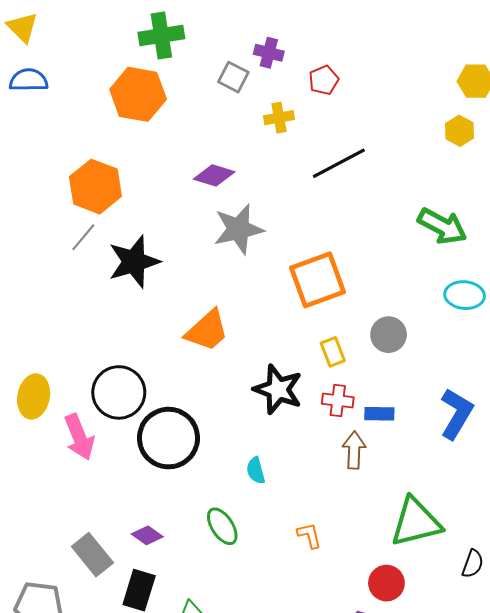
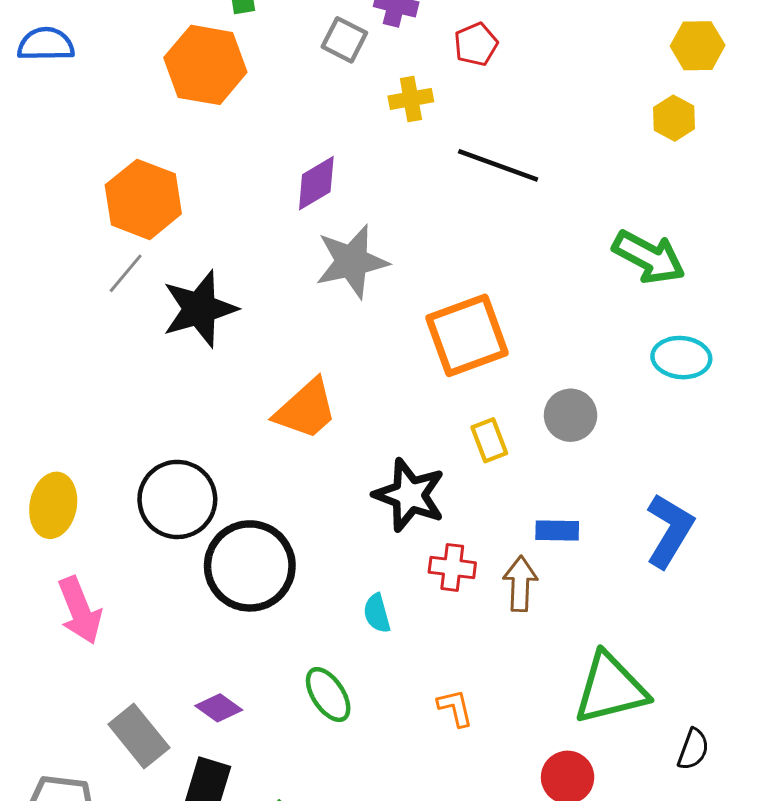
black line: (339, 163) -> (498, 165), turned 48
purple diamond: (214, 175) -> (316, 183), turned -48
red cross: (338, 401) -> (452, 567), moved
pink arrow: (79, 437) -> (80, 610), moved

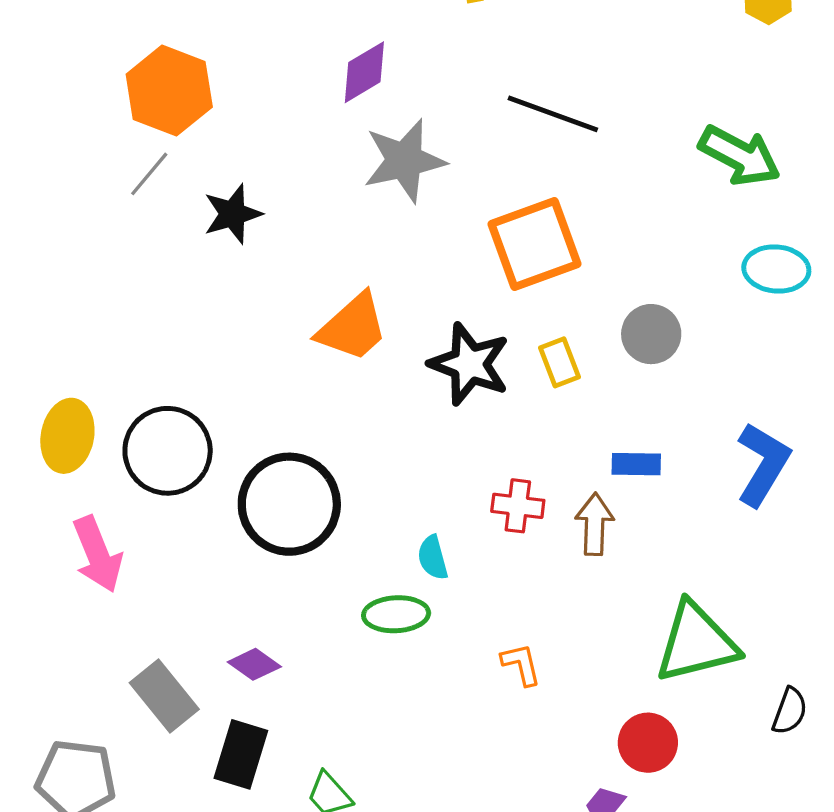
black line: (498, 165) -> (553, 114), moved
black star: (200, 309) -> (233, 214), size x0.7
black star: (409, 495) -> (469, 364), moved
black circle: (177, 499) -> (168, 451), moved
green ellipse: (328, 695) -> (396, 614), moved, turned -60

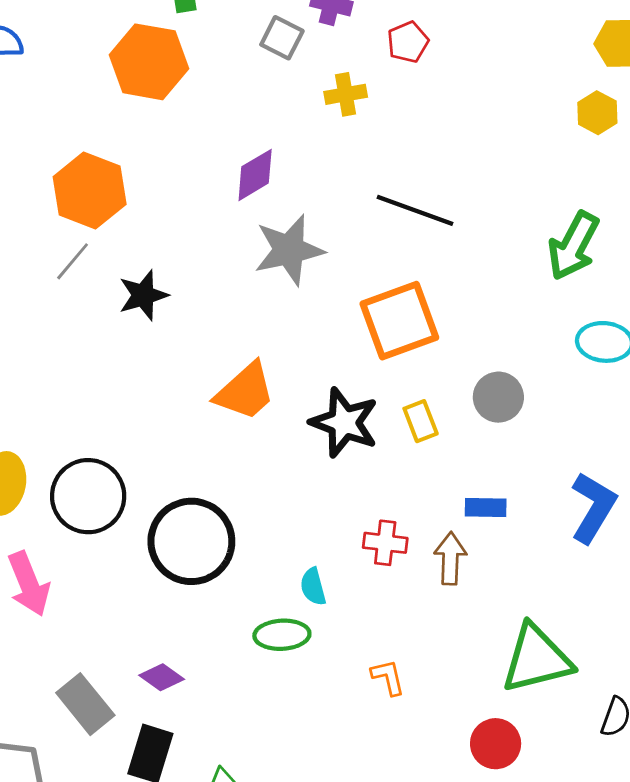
green arrow: (740, 156) -> (573, 246), turned 90

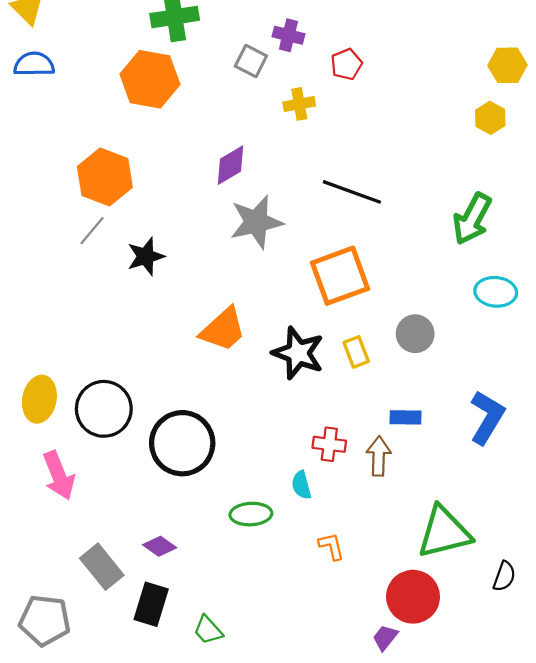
cyan semicircle: (313, 587) -> (301, 485), moved
red circle: (496, 744) -> (413, 597), size x1.4

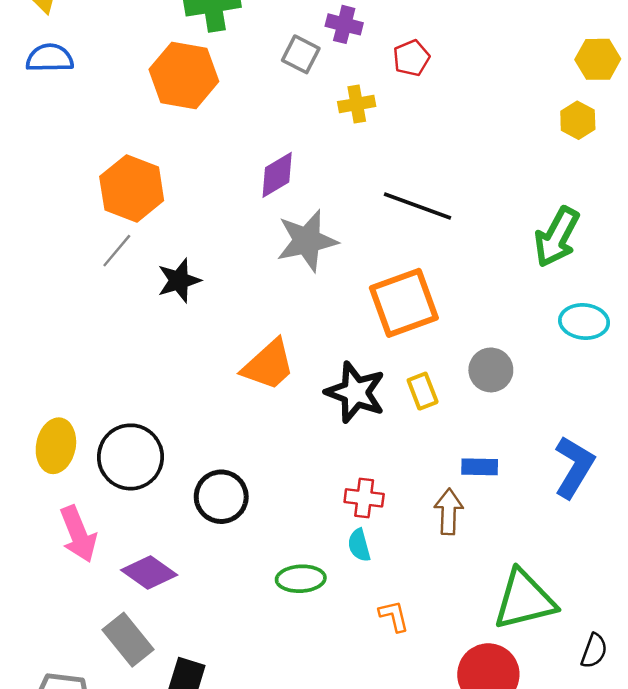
black circle: (182, 443) -> (221, 497), size x0.7
red cross: (329, 444) -> (364, 498), moved
purple diamond: (160, 546) -> (149, 573), moved, size x1.4

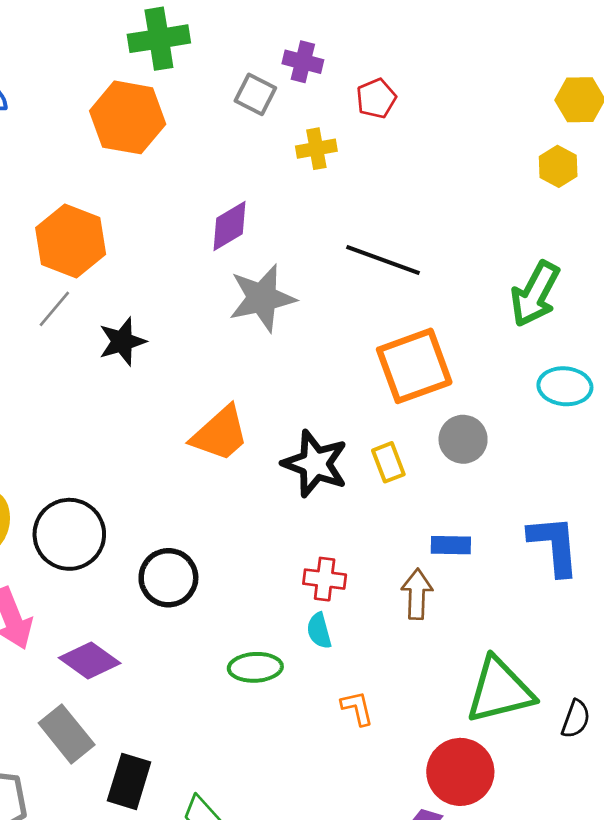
orange square: (404, 303) -> (414, 366), moved
blue L-shape: (574, 467) -> (554, 545), turned -36
black semicircle: (594, 651) -> (576, 719), moved

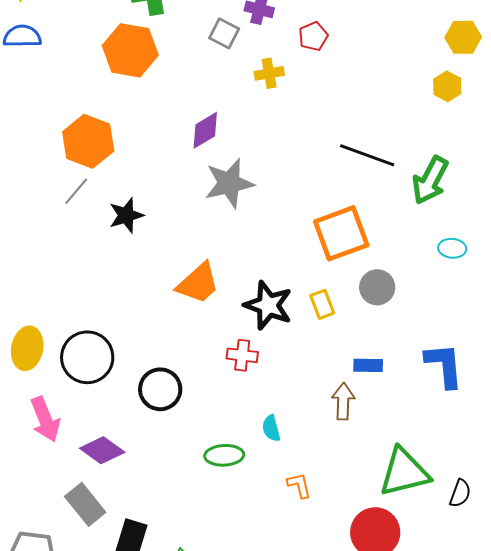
black line: (383, 260) -> (367, 155), moved
cyan ellipse: (565, 386) -> (452, 248), size x0.7
red cross: (325, 579) -> (242, 355), moved

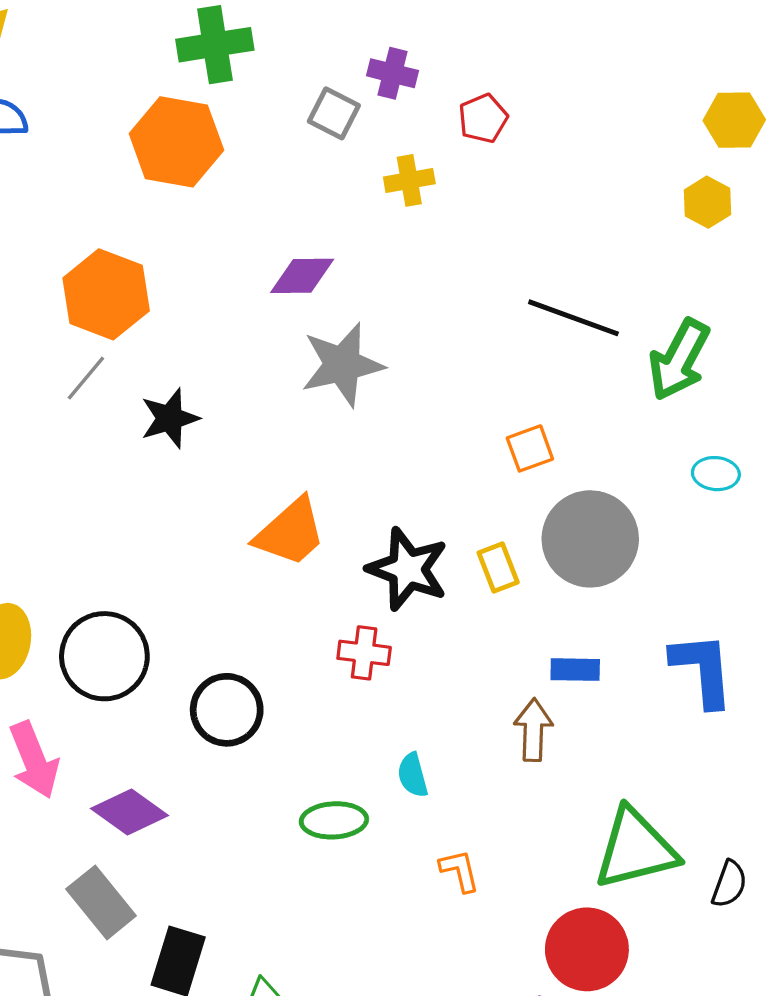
purple diamond: (205, 130) -> (302, 276), turned 30
orange square: (341, 233) -> (530, 448), size x0.5
gray circle: (377, 287) -> (590, 539), size x1.6

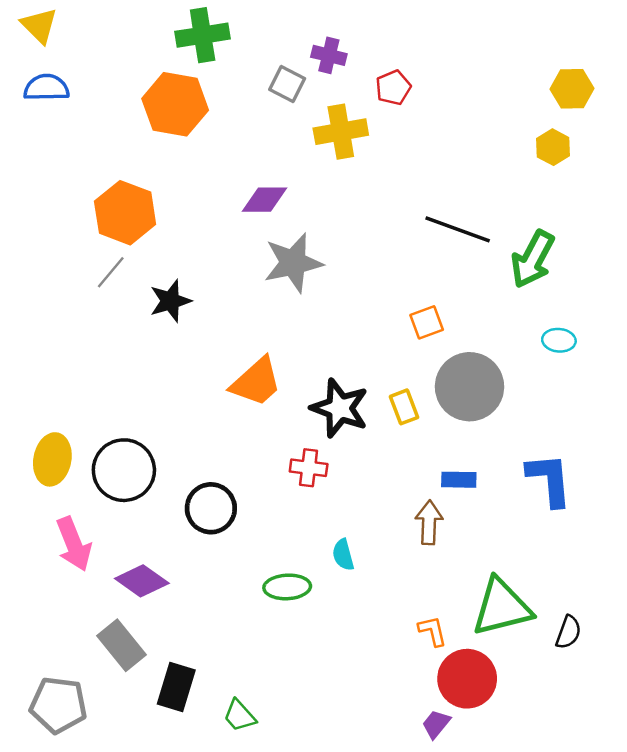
yellow cross: (409, 180) -> (341, 132), size x1.5
orange L-shape: (460, 871) -> (433, 631), moved

